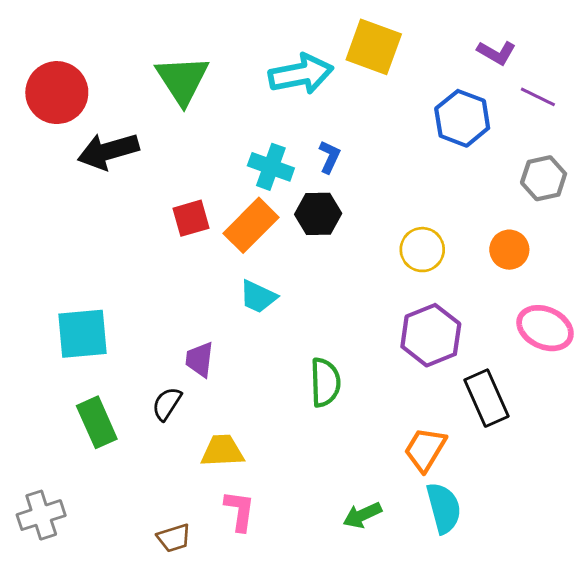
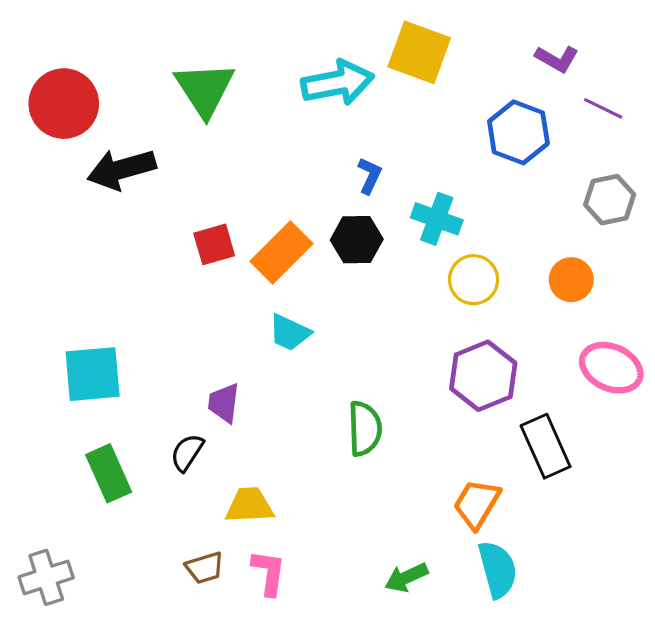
cyan cross: (271, 167) -> (437, 219), moved
brown trapezoid: (174, 538) -> (205, 568), moved

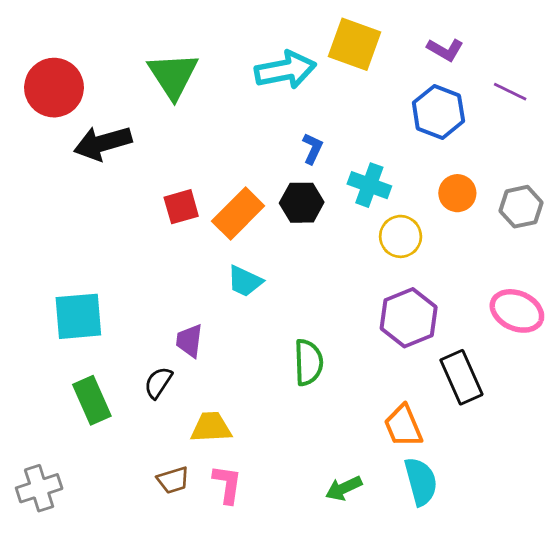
purple L-shape: (557, 59) -> (445, 50), moved
gray hexagon: (610, 200) -> (521, 207), moved
orange circle: (571, 280) -> (457, 193), moved
orange trapezoid: (477, 504) -> (403, 426), turned -54

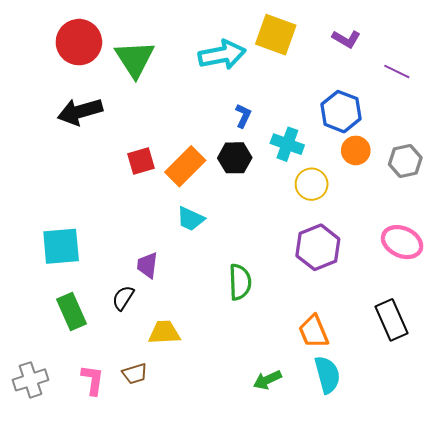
red circle: (54, 88) -> (79, 42), moved
blue hexagon: (438, 112) -> (341, 112), moved
black rectangle: (461, 377) -> (392, 320), moved
pink L-shape: (227, 484) -> (93, 380), moved

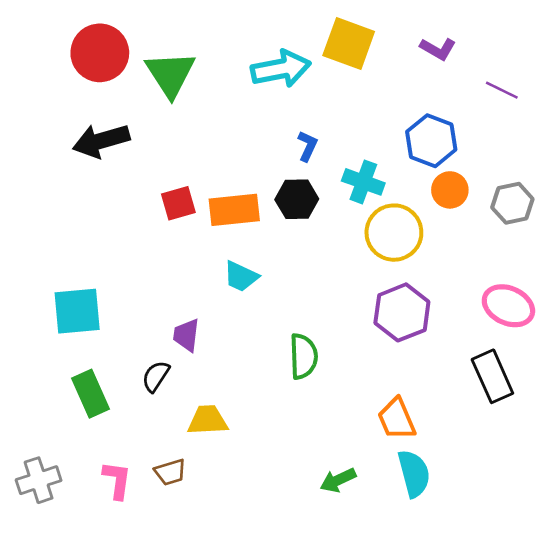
orange rectangle: (185, 166) -> (234, 210), turned 39
yellow circle: (312, 184) -> (394, 233), size x1.4
black rectangle: (392, 320) -> (492, 376), moved

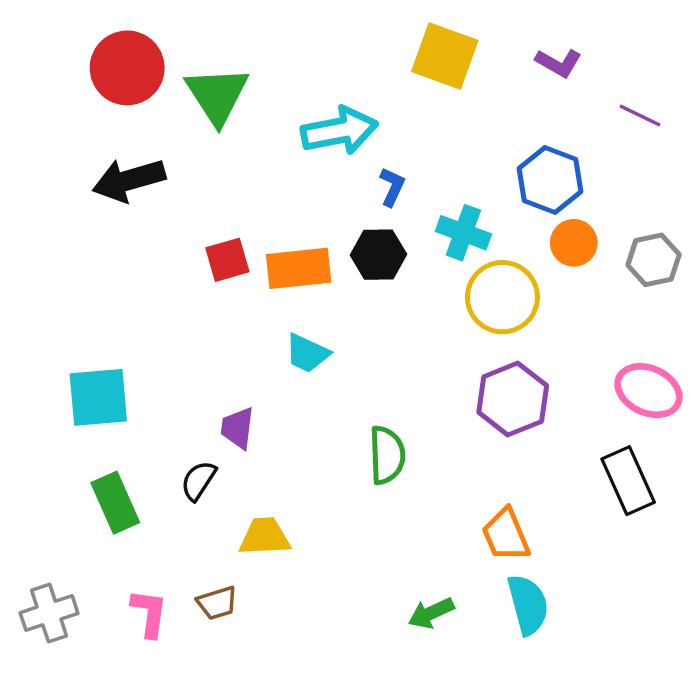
cyan arrow: (281, 69) -> (339, 131), moved

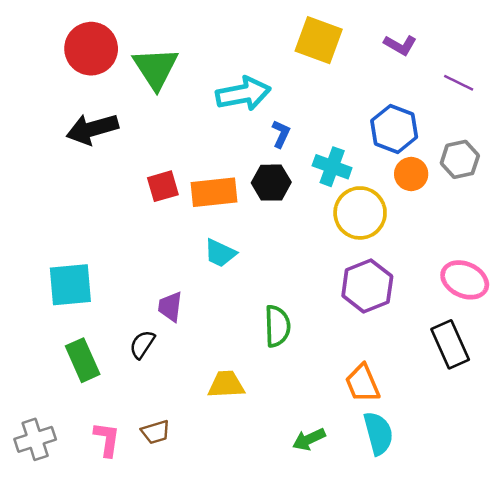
gray hexagon: (654, 260) -> (460, 159), moved
yellow trapezoid: (265, 537) -> (226, 385), moved

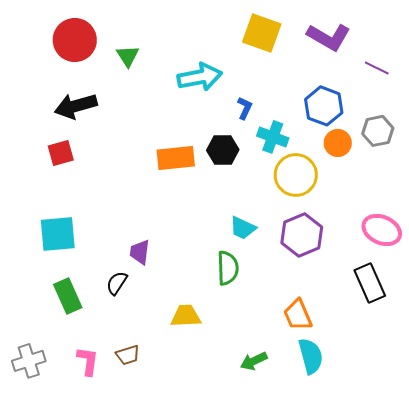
purple L-shape: (400, 45) -> (329, 37), size x1.6
green triangle: (156, 68) -> (128, 56), size x0.6
blue L-shape: (281, 134) -> (245, 108), moved
red square: (163, 186) -> (61, 153), moved
cyan trapezoid: (220, 253) -> (243, 228), moved

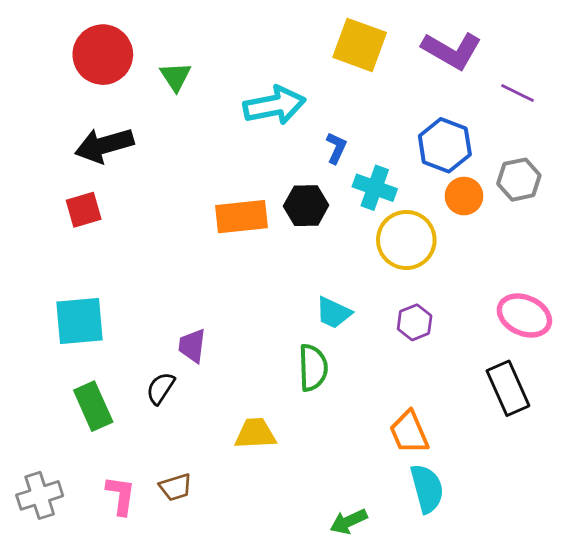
purple hexagon: (302, 235) -> (415, 322), size x0.6
green arrow: (254, 361) -> (349, 521), moved

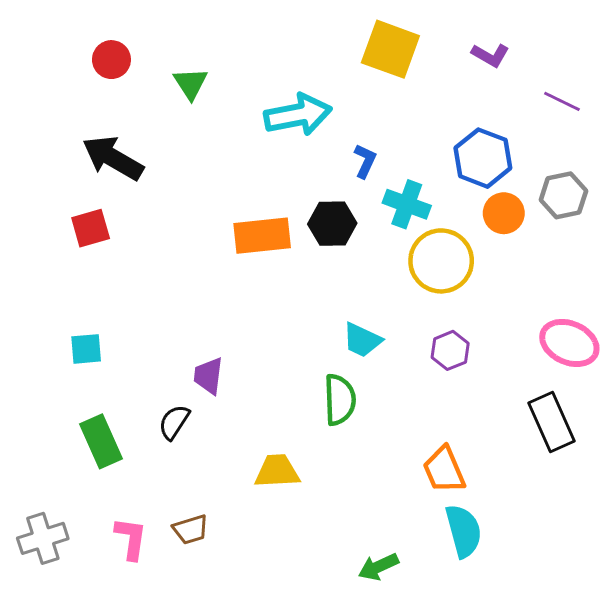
purple L-shape: (452, 50) -> (490, 55), size x0.6
red circle: (103, 55) -> (111, 60), size x0.6
black arrow: (104, 145) -> (113, 158), turned 46
cyan square: (79, 321) -> (86, 349), size x0.6

